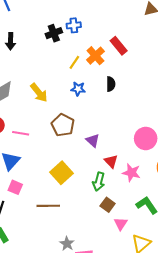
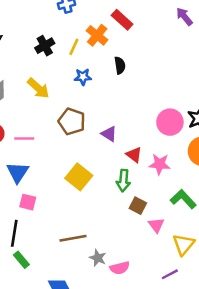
black cross: (54, 33) -> (45, 46), moved
brown line: (48, 206) -> (73, 238), moved

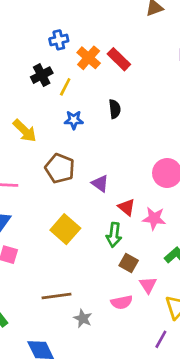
orange cross: (97, 35) -> (89, 58), moved
black cross: (45, 46) -> (42, 75), moved
pink semicircle: (120, 268) -> (122, 302), moved
purple line: (170, 274) -> (161, 339), turned -35

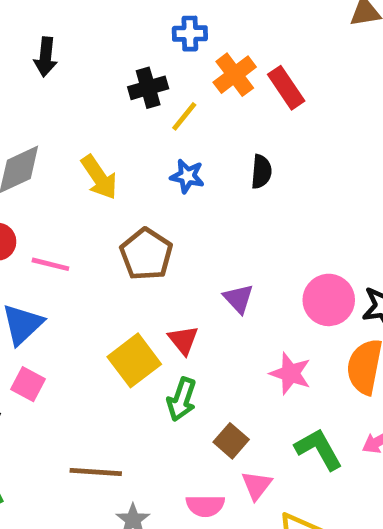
purple triangle: (100, 183) -> (238, 299), moved
red triangle: (127, 207) -> (183, 340), moved
green arrow: (114, 235) -> (182, 399), moved

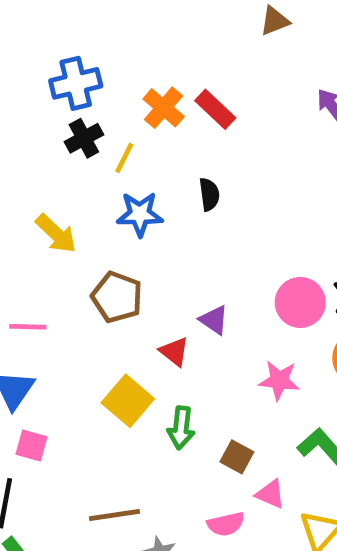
blue cross: (190, 34) -> (76, 83), moved, size x1.5
blue star: (187, 176) -> (140, 214), size x1.4
red triangle: (183, 340) -> (174, 352), moved
pink triangle: (257, 485) -> (270, 494), turned -32

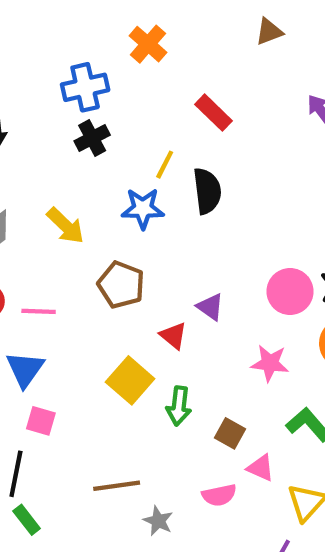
orange cross: (164, 108) -> (148, 44), moved
yellow line: (124, 158) -> (165, 165), moved
black semicircle: (209, 194) -> (207, 191), size x1.5

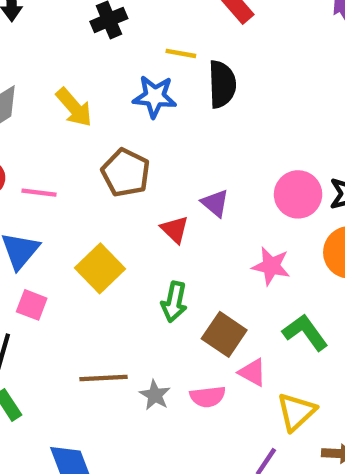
yellow line: (165, 165) -> (181, 53), turned 68
yellow square: (130, 380) -> (100, 268), moved
brown square: (230, 433) -> (224, 334), size x1.4
gray star: (158, 521) -> (155, 395), moved

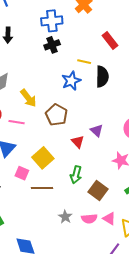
blue star: (155, 97) -> (71, 81), turned -30
yellow arrow: (74, 107) -> (28, 98), moved
pink square: (32, 305) -> (22, 173), moved
pink triangle: (252, 372) -> (109, 219), moved
brown line: (104, 378) -> (42, 188), moved

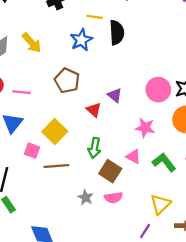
yellow arrow: (28, 98) -> (32, 43), moved
brown square: (98, 191) -> (110, 171), moved
pink triangle: (109, 219) -> (133, 157), moved

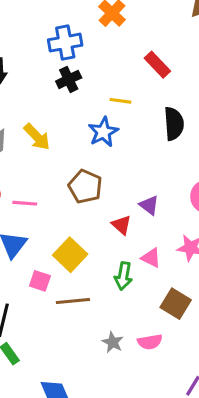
black semicircle: (117, 33) -> (174, 124), moved
pink triangle: (133, 157) -> (151, 258), moved
brown square: (110, 171) -> (176, 304), moved

